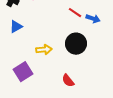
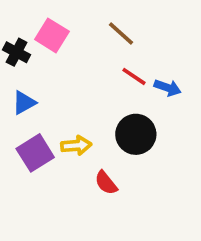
purple square: (23, 72) -> (35, 153), moved
red semicircle: (68, 81) -> (106, 183), moved

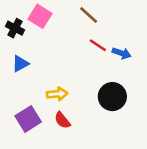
black circle: (136, 134) -> (112, 97), moved
purple square: (35, 153) -> (28, 119), moved
red semicircle: (106, 183) -> (62, 120), moved

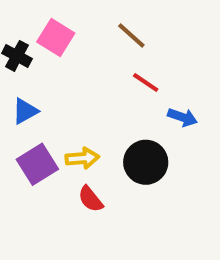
blue arrow: (122, 53) -> (183, 117), moved
black circle: (112, 97) -> (146, 162), moved
purple square: (28, 119) -> (37, 164), moved

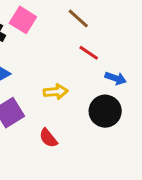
yellow arrow: (82, 158) -> (56, 92), moved
black circle: (146, 162) -> (105, 111), moved

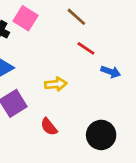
black circle: (105, 111) -> (101, 135), moved

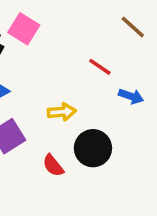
brown line: (76, 17) -> (133, 27), moved
black circle: (101, 135) -> (93, 148), moved

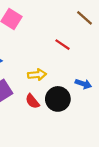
blue arrow: (131, 96) -> (83, 84), moved
red semicircle: (53, 166) -> (32, 101), moved

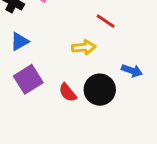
yellow arrow: (37, 75) -> (84, 47), moved

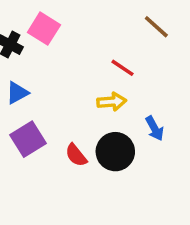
yellow arrow: (84, 47) -> (112, 102), moved
blue arrow: (132, 71) -> (155, 128), turned 42

